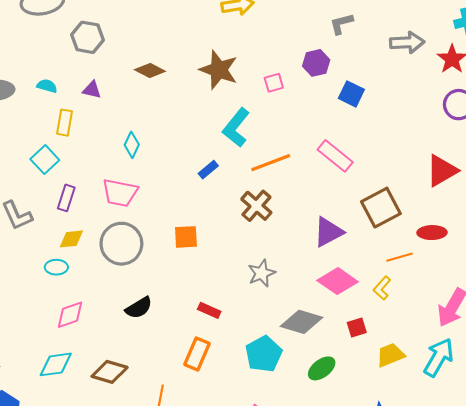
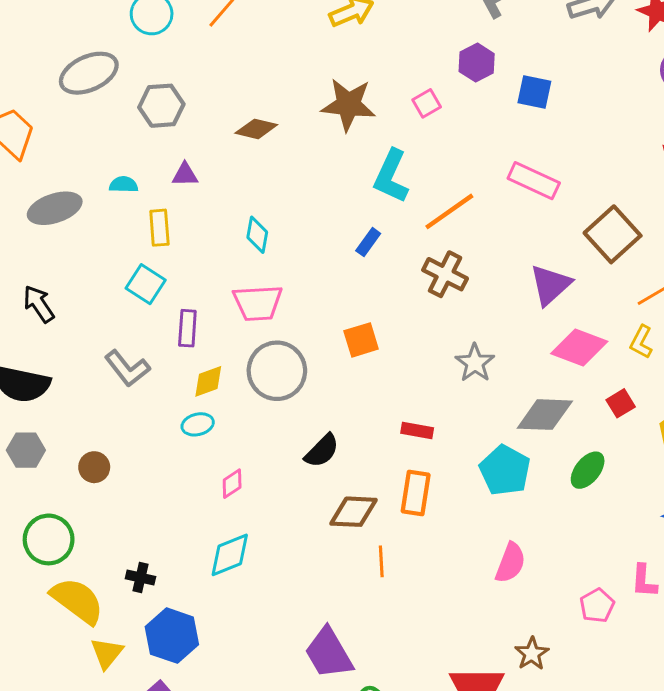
pink diamond: (70, 315) -> (232, 484), size x0.7
brown diamond: (110, 372) -> (354, 512), moved

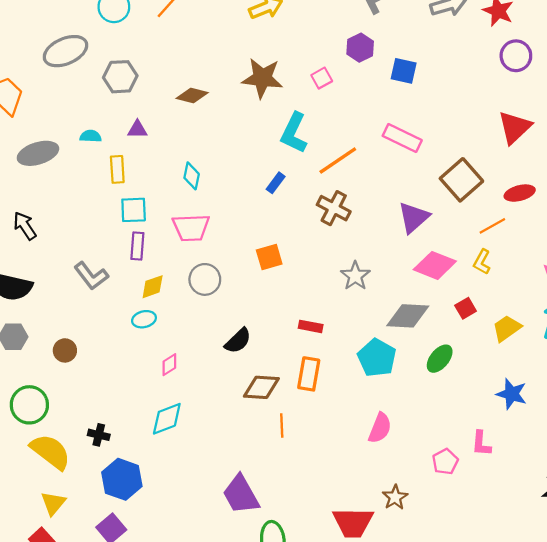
cyan square: (146, 284) -> (134, 210), moved, turned -36
gray circle: (277, 371) -> (205, 279), size x0.7
yellow triangle: (107, 653) -> (53, 503), moved

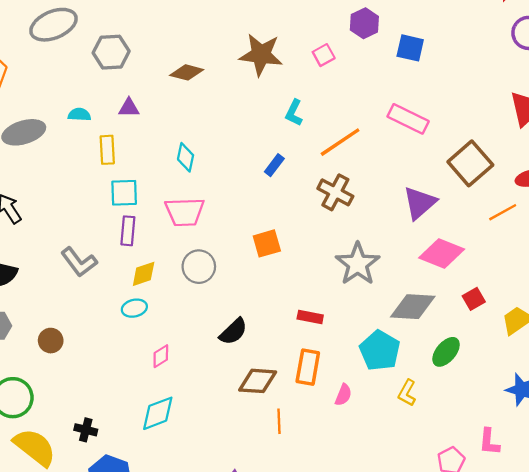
cyan L-shape: (294, 133) -> (294, 113), size x0.6
yellow L-shape: (482, 262) -> (407, 393), moved
gray star: (355, 276) -> (358, 264), size x1.4
pink semicircle: (380, 428) -> (343, 395), moved, size x0.7

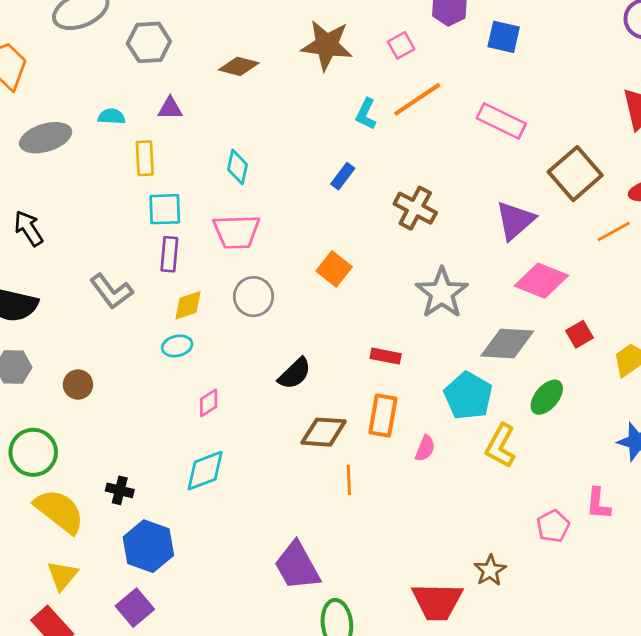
orange line: (340, 142) -> (417, 99), moved
orange square: (267, 243) -> (334, 269), turned -36
yellow L-shape: (407, 393) -> (501, 446), size x1.4

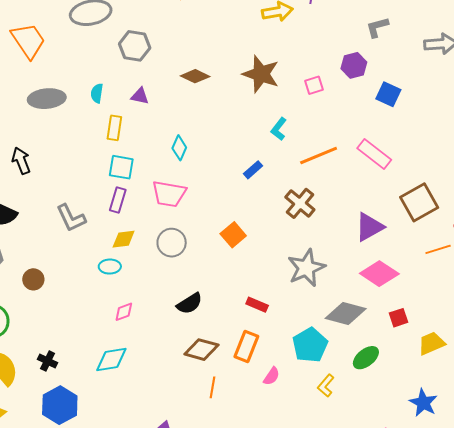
orange line: (417, 99) -> (319, 155), moved
cyan semicircle: (112, 117) -> (97, 93), turned -96
yellow L-shape: (501, 446) -> (326, 386), size x0.7

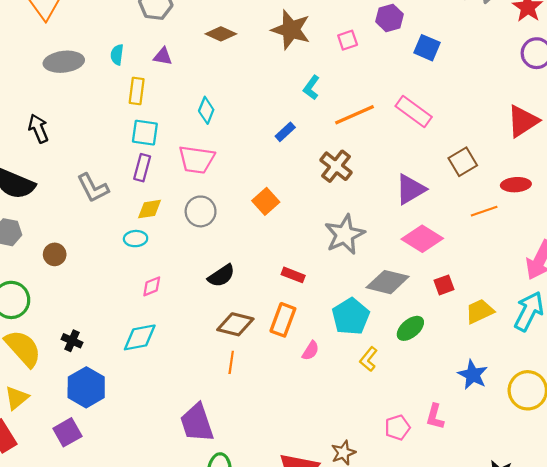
brown square: (419, 202) -> (463, 162), size x0.7
orange line: (213, 387) -> (231, 362), moved

